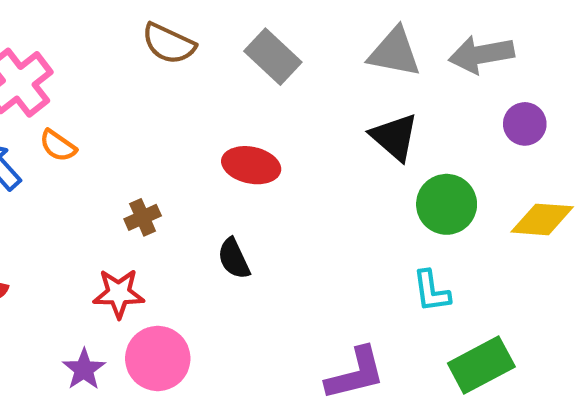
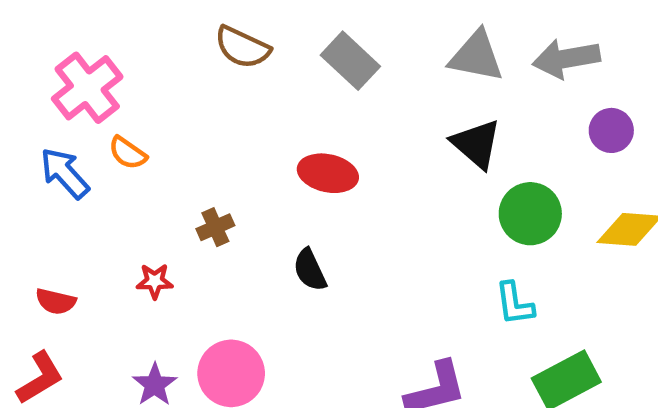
red star: (119, 293) -> (155, 281), moved, size x0.7

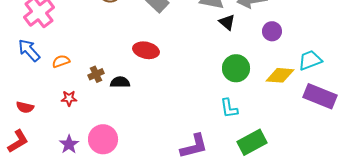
black triangle: (476, 144) -> (227, 22), moved, size x0.7
orange semicircle: (128, 153) -> (61, 61), moved, turned 126
black semicircle: (310, 270) -> (120, 82), moved, turned 114

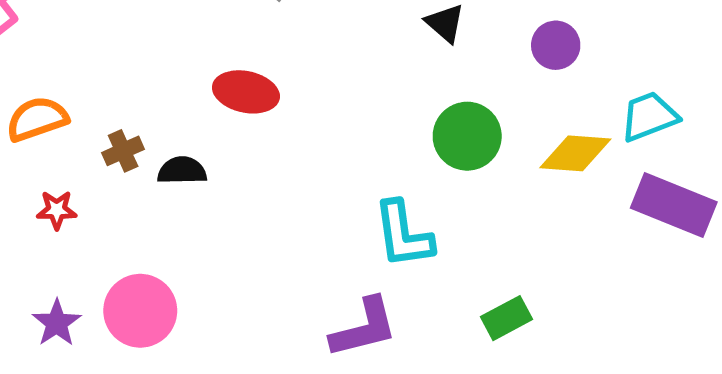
orange semicircle: (61, 61) -> (37, 119), size x1.4
cyan L-shape: (229, 108) -> (403, 234), moved, size x1.4
green rectangle: (252, 142) -> (507, 318), size x0.7

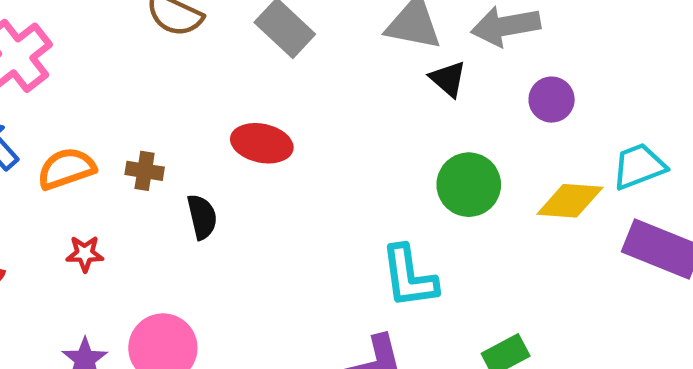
brown cross: (123, 151) -> (145, 171), moved, turned 33
black semicircle: (182, 171) -> (202, 217), turned 78

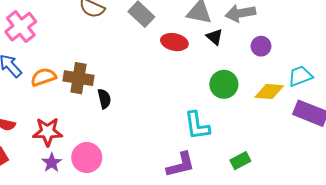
red ellipse: (262, 143) -> (174, 42), moved
brown cross: (145, 171) -> (79, 78), size x1.8
red star: (85, 254) -> (48, 132), moved, size x1.8

